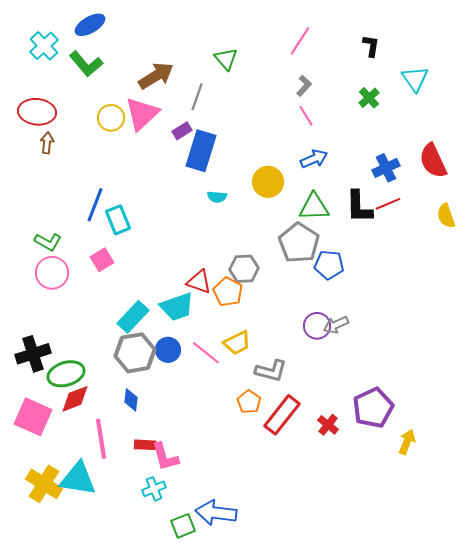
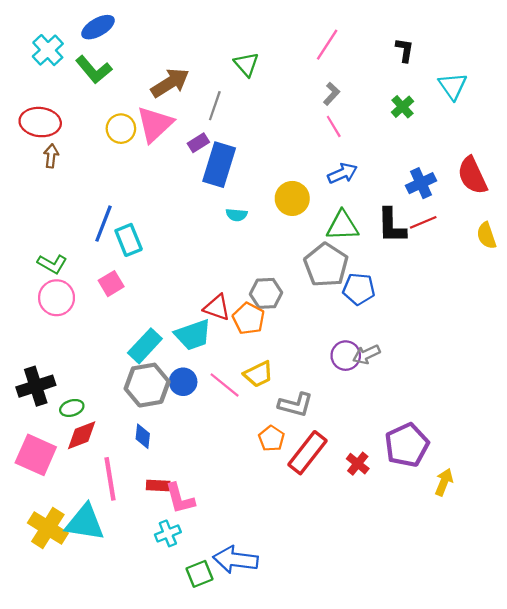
green ellipse: (66, 374) -> (72, 408), size x0.6

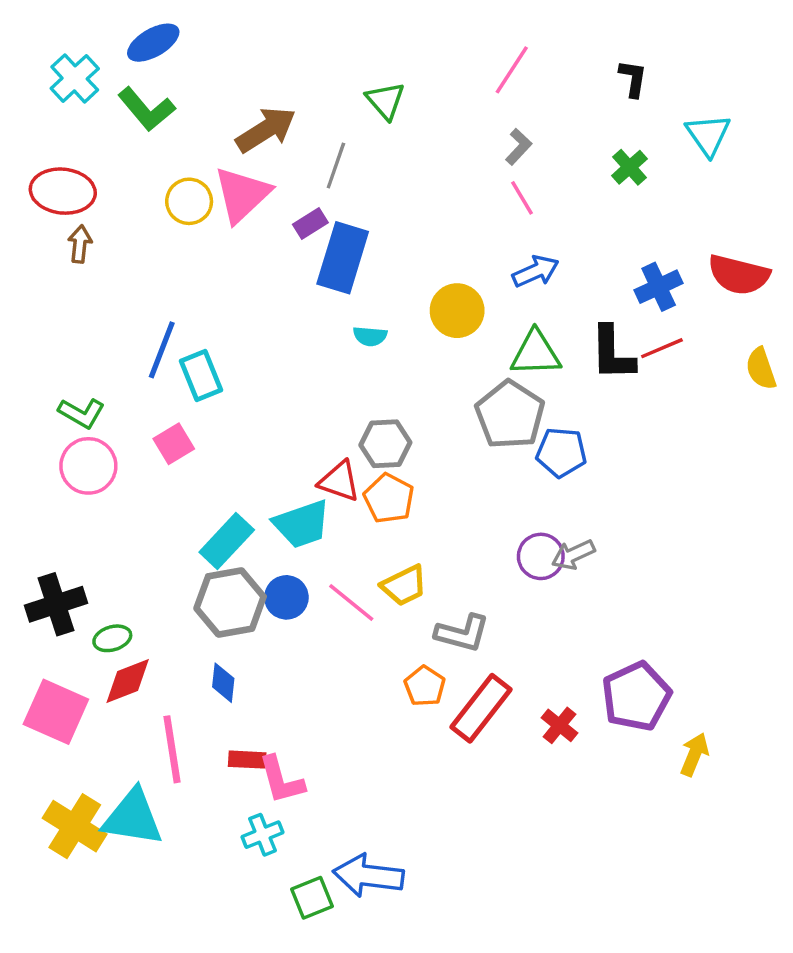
red semicircle: (472, 176) -> (739, 275), turned -51
gray hexagon: (266, 293) -> (385, 444), moved

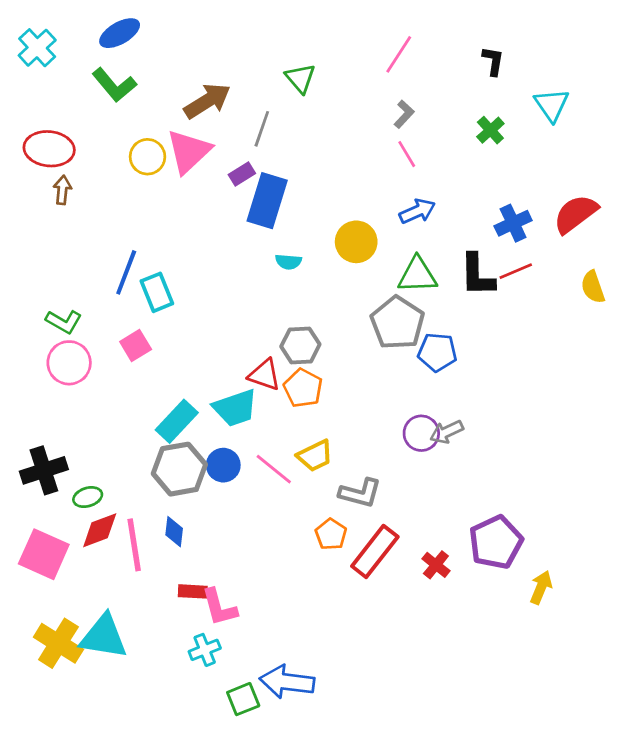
cyan cross: (75, 78) -> (37, 48), moved
red semicircle: (739, 275) -> (576, 214), turned 129
pink line: (172, 749) -> (134, 545), moved

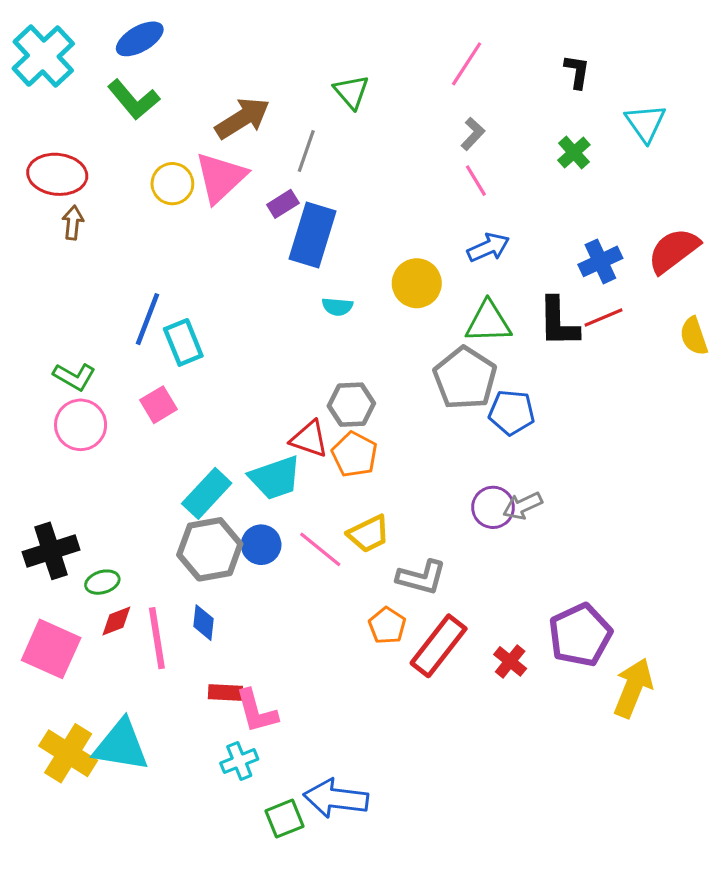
cyan cross: (37, 48) -> (43, 56), size x1.4
red diamond: (100, 530) -> (116, 621), size x0.7
yellow arrow: (541, 587) -> (633, 688), size x1.5

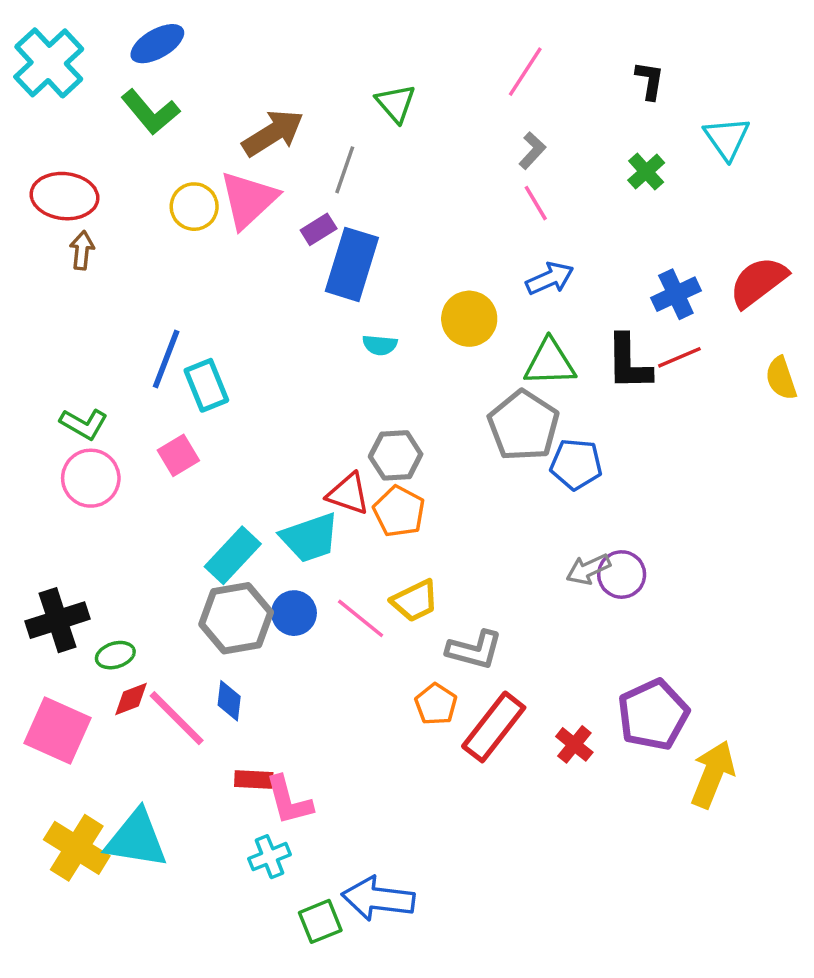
purple circle: (493, 507) -> (622, 575), moved
pink line: (157, 638) -> (177, 718), turned -36

